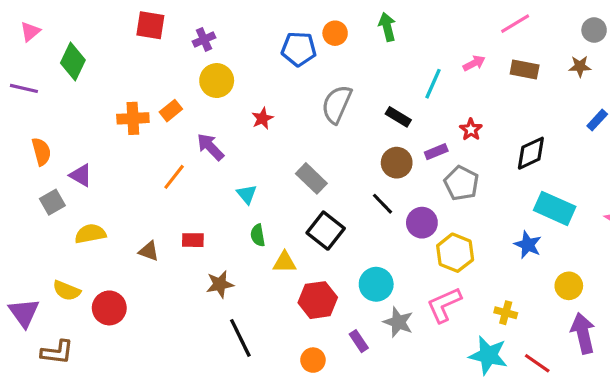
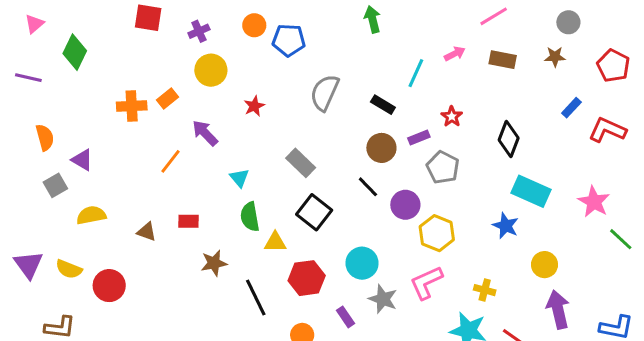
orange circle: (335, 33) -> (254, 25), moved
black diamond: (531, 153) -> (509, 139), turned -44
green semicircle: (258, 235) -> (250, 217), size x1.4
purple triangle: (24, 313) -> (28, 265), moved
black line: (240, 338) -> (256, 298), moved

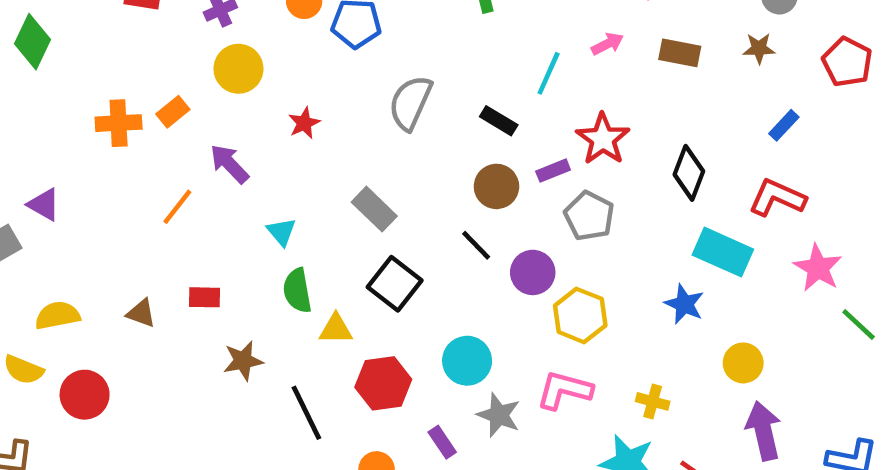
red star: (452, 117) -> (603, 139), size x1.6
red L-shape: (607, 130) -> (777, 198), moved
yellow semicircle: (91, 215) -> (57, 315), moved
pink L-shape: (426, 283) -> (564, 390), turned 39

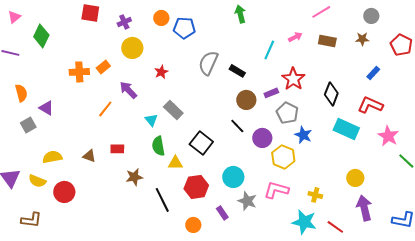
black rectangle: (499, 121) -> (237, 71), moved
gray rectangle: (374, 209) -> (173, 110), moved
blue star: (684, 304) -> (303, 135), moved

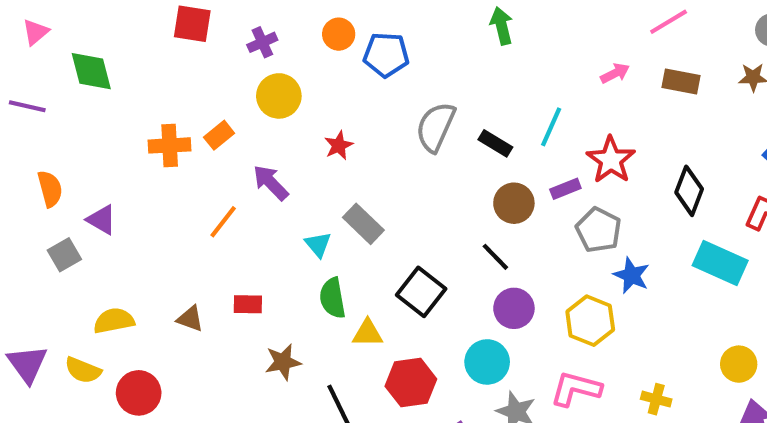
green diamond: (41, 36) -> (91, 71), turned -40
cyan line: (269, 50) -> (551, 127), moved
purple circle: (262, 138) -> (514, 308), moved

